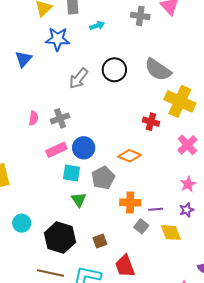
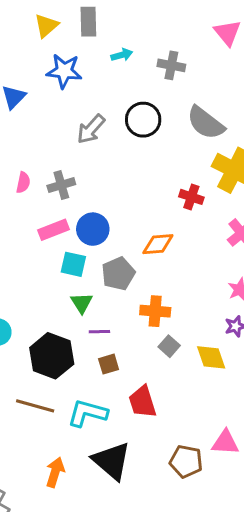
gray cross: (140, 16) -> (171, 65), moved
orange diamond: (130, 156) -> (158, 244), turned -30
purple line: (156, 209) -> (99, 332), moved

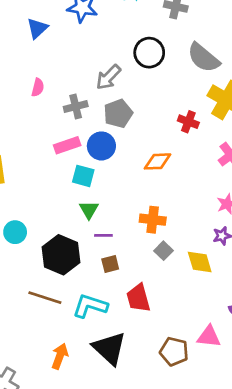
gray arrow: (91, 129) -> (108, 77), moved
pink semicircle: (23, 183) -> (38, 87), moved
gray pentagon: (118, 274) -> (118, 114), moved

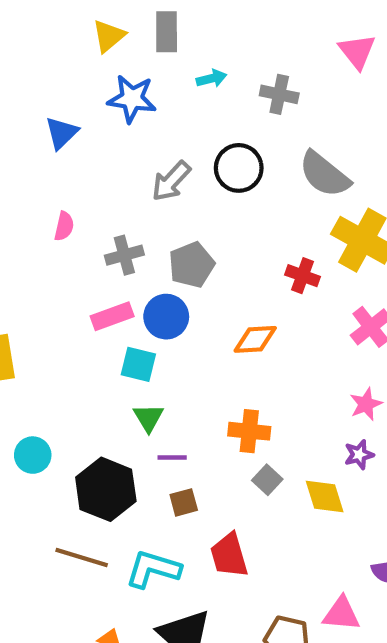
gray arrow: (108, 77) -> (171, 181), moved

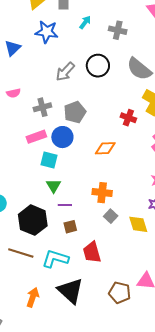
cyan arrow: (212, 78) -> (85, 22), turned -40
pink semicircle: (64, 226) -> (14, 93), turned 64

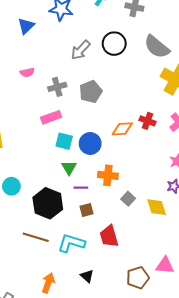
red cross: (128, 118) -> (147, 121), moved
blue circle: (62, 137) -> (90, 143), moved
orange cross: (102, 193) -> (108, 175), moved
black triangle: (70, 291) -> (87, 276), size x0.5
brown pentagon: (120, 293) -> (138, 278), turned -30

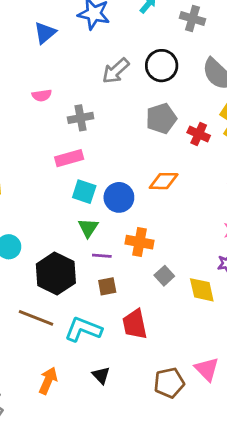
gray pentagon: (91, 92) -> (161, 118), moved
red cross: (147, 121) -> (199, 134), moved
pink triangle: (165, 265) -> (207, 369), turned 36

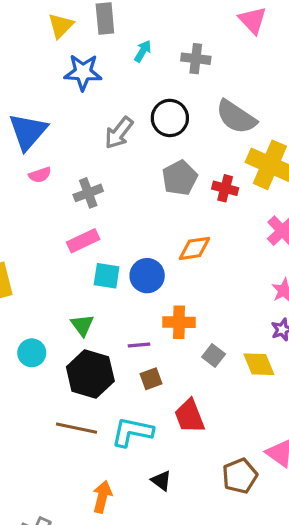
blue triangle: (45, 33) -> (28, 132), moved, size x1.5
green triangle: (88, 228) -> (82, 325), moved

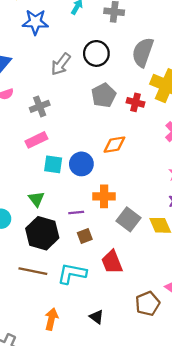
gray semicircle: (236, 117) -> (143, 52), turned 76
gray square: (214, 355) -> (128, 219), size x1.5
black triangle: (161, 481) -> (96, 317), moved

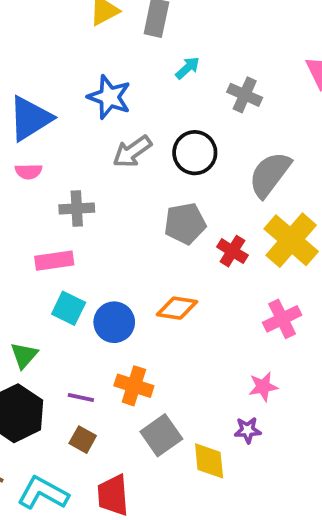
blue star: (35, 22) -> (109, 97), moved
brown square: (85, 236) -> (83, 440), turned 32

